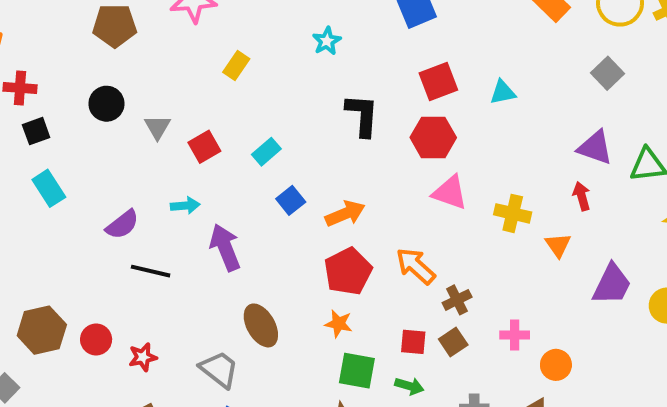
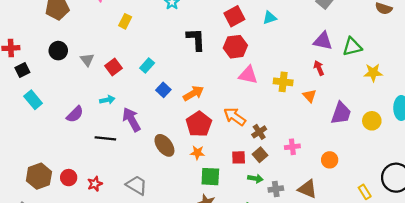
black line: (151, 271) -> (105, 138), moved
brown ellipse: (261, 325) -> (164, 145), moved
orange circle: (556, 365) -> (330, 160), moved
green arrow: (409, 386) -> (255, 178), moved

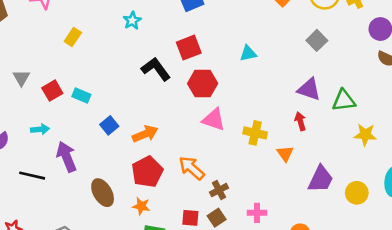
red square: (234, 16) -> (189, 48), moved
black L-shape: (196, 39) -> (156, 69), turned -40
cyan rectangle: (147, 65) -> (81, 96), moved, turned 64

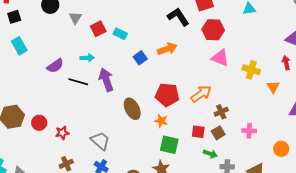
orange arrow: (145, 134) -> (167, 49), moved
orange arrow: (192, 168) -> (201, 94), turned 100
red pentagon: (147, 172) -> (167, 95), turned 30
black line: (32, 176) -> (78, 82), moved

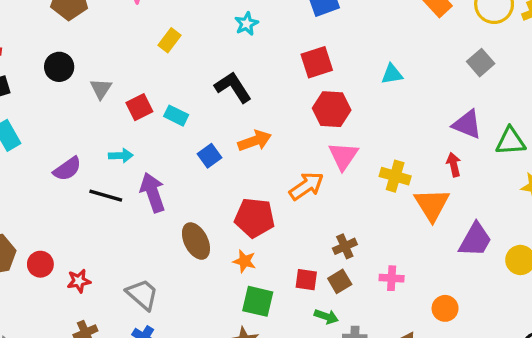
black L-shape: (178, 17) -> (233, 87), moved
pink triangle: (220, 58) -> (343, 156), turned 42
orange triangle: (273, 87) -> (432, 205), size x1.6
orange arrow: (201, 94) -> (306, 186), moved

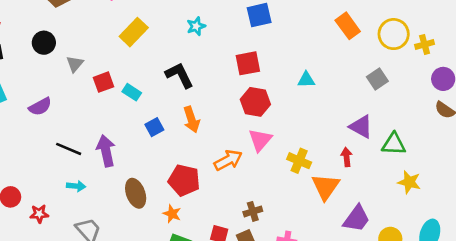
yellow rectangle: (170, 40) -> (134, 32), size x1.5
orange arrow: (255, 141) -> (191, 120), turned 85
cyan arrow: (121, 156) -> (76, 186), moved
purple semicircle: (67, 169) -> (40, 107), moved

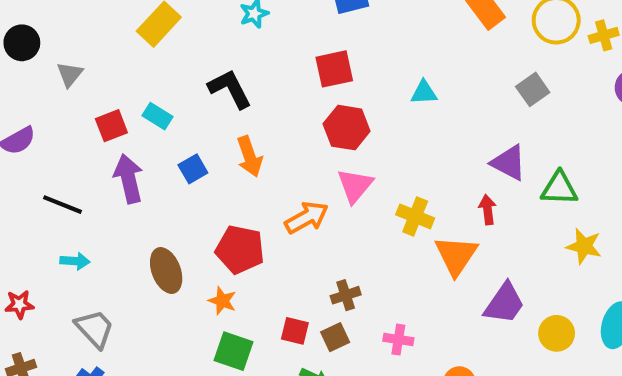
red square: (103, 82) -> (111, 126), moved
purple arrow: (106, 151) -> (129, 179), moved

